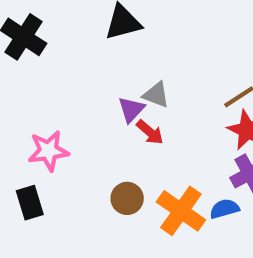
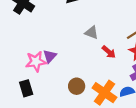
purple triangle: (131, 109) -> (50, 56), moved
red arrow: (150, 132) -> (109, 52), moved

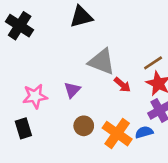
gray triangle: (92, 33) -> (102, 62), size x1.6
purple triangle: (50, 56) -> (72, 90), moved

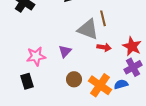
brown line: (153, 63) -> (103, 18), moved, turned -70
red arrow: (122, 85) -> (104, 47), turned -32

